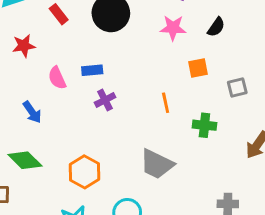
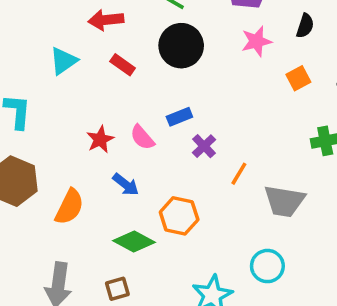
red star: (24, 46) -> (100, 139), moved
orange line: (166, 103) -> (239, 174), moved, turned 60
orange hexagon: (84, 172) -> (179, 216), moved

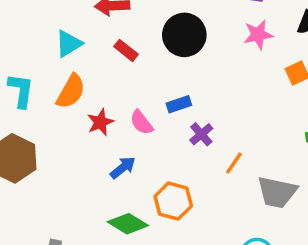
blue arrow: (126, 185) -> (123, 168), turned -80
orange semicircle: (69, 207) -> (71, 91), moved

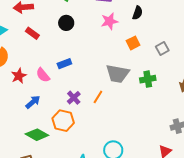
black circle: (184, 35) -> (66, 23), size x0.6
purple cross: (201, 134) -> (74, 98), moved
gray trapezoid: (277, 192) -> (118, 74), moved

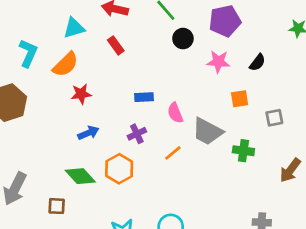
black circle: (66, 23) -> (183, 39), moved
pink semicircle: (43, 75) -> (175, 113), moved
purple cross: (74, 98) -> (137, 134), moved

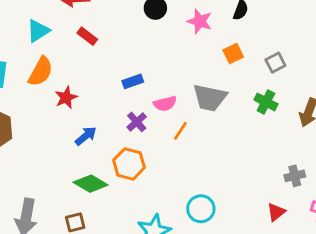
pink star: (218, 62) -> (200, 21), turned 30
pink semicircle: (175, 113) -> (165, 104), moved, turned -66
green cross: (243, 151) -> (266, 102), moved, turned 36

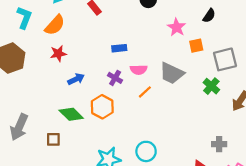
pink star: (200, 21) -> (177, 27), moved
gray square: (275, 63) -> (225, 59), size x1.6
red star: (66, 98) -> (58, 54), moved
purple cross: (137, 122) -> (115, 78), turned -32

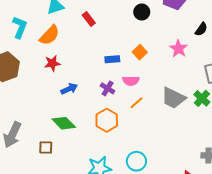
pink star: (177, 27) -> (179, 49), moved
orange square: (196, 46) -> (140, 52), moved, turned -32
gray trapezoid: (172, 73) -> (173, 98), moved
orange hexagon: (102, 107) -> (107, 120), moved

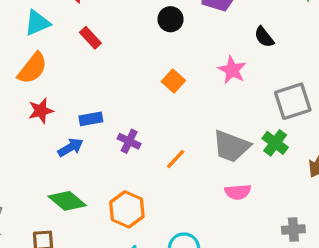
black semicircle: (201, 29) -> (264, 37), turned 112
blue rectangle: (112, 59) -> (91, 119), moved
pink semicircle: (131, 81) -> (238, 192), moved
orange hexagon: (107, 120) -> (127, 209), moved

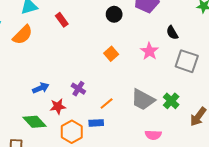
gray square: (293, 101) -> (187, 61), moved, turned 30
red star: (41, 111) -> (58, 106), moved
blue rectangle: (91, 119) -> (96, 123), moved
pink semicircle: (238, 192) -> (153, 135), moved

